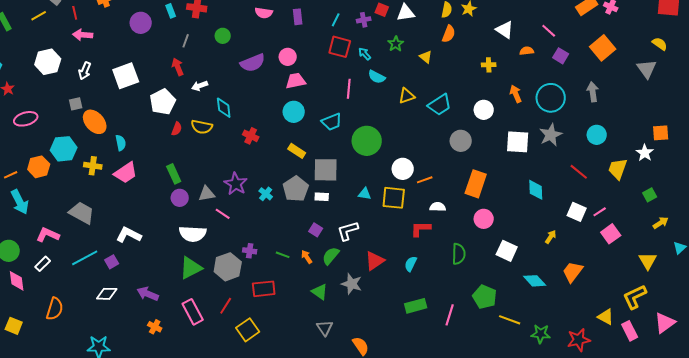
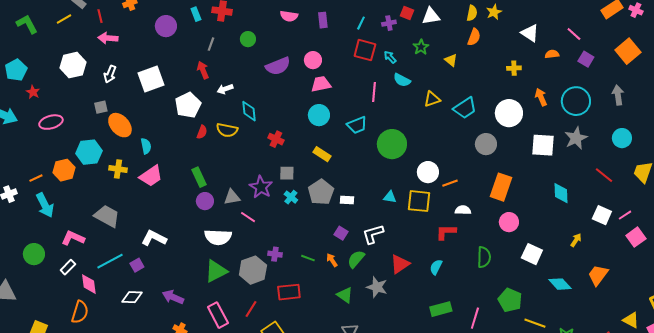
white circle: (484, 110) -> (509, 113), size x1.4
gray square: (326, 170) -> (287, 173), moved, size x0.6
pink diamond: (17, 281) -> (89, 284), moved

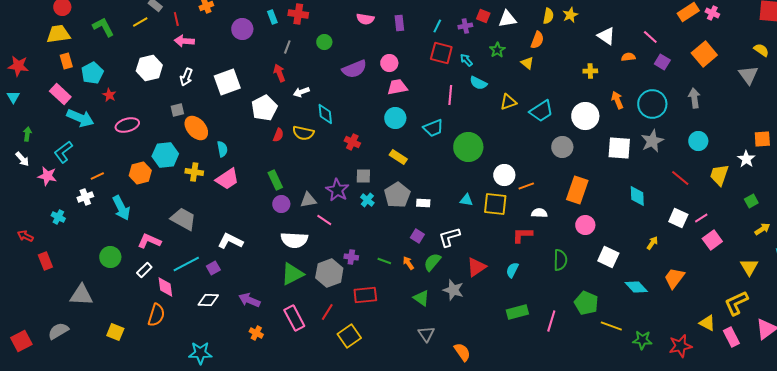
orange semicircle: (474, 37) -> (537, 40), moved
orange line: (36, 178) -> (97, 176), moved

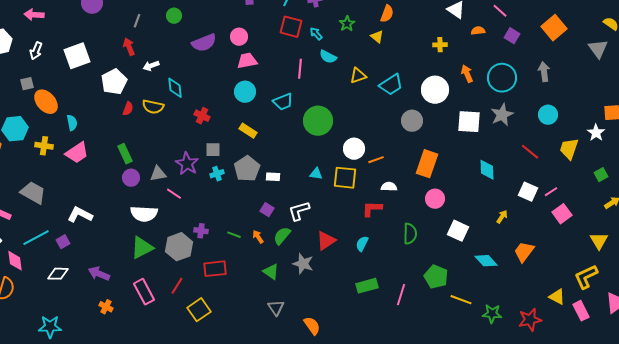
cyan cross: (367, 200) -> (217, 174), turned 32

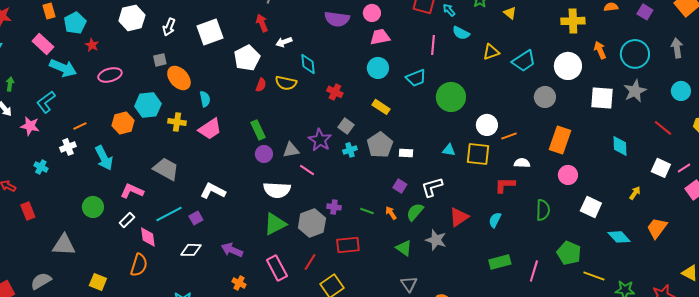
purple semicircle: (204, 43) -> (337, 19), turned 30
yellow cross: (440, 45) -> (573, 21), size x1.6
gray square: (213, 150) -> (346, 126), turned 35

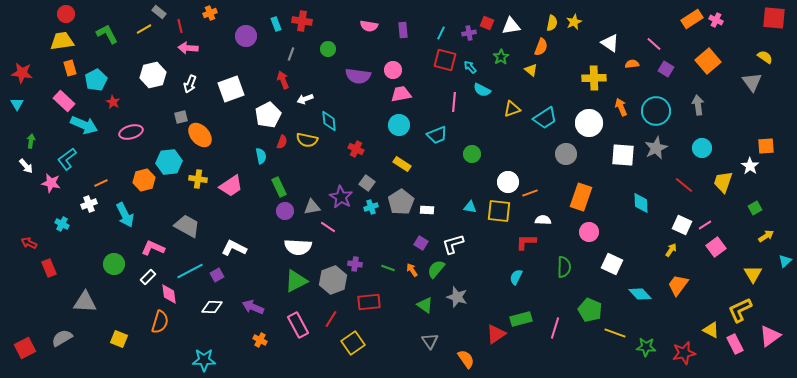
green circle: (451, 97) -> (472, 154), size x0.6
cyan semicircle: (205, 99) -> (261, 156), moved
yellow arrow: (635, 193) -> (671, 250), moved
red triangle: (459, 217) -> (496, 334), moved

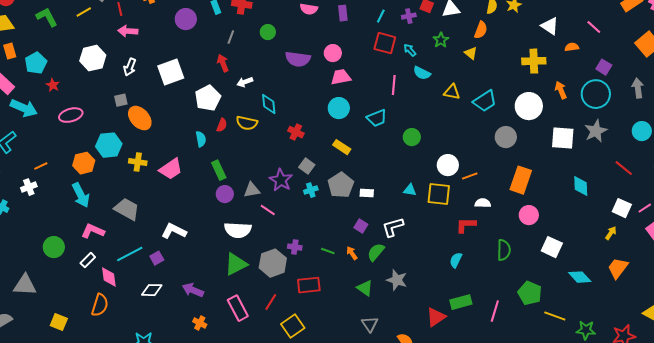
purple square: (666, 69) -> (604, 67), moved
yellow triangle: (512, 109) -> (452, 92), turned 30
cyan arrow: (125, 215) -> (81, 195), moved

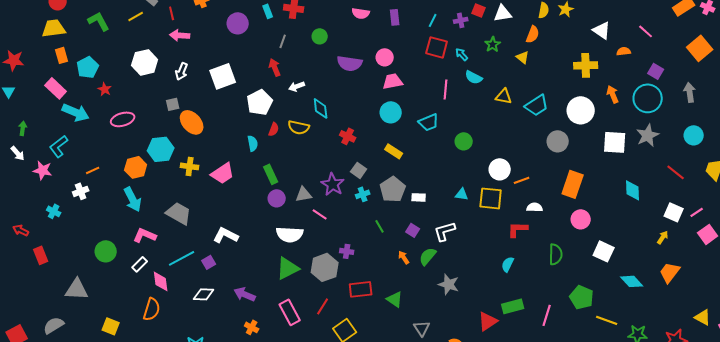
green line: (328, 251) -> (380, 226), moved, turned 40
green triangle: (365, 288) -> (395, 299), moved

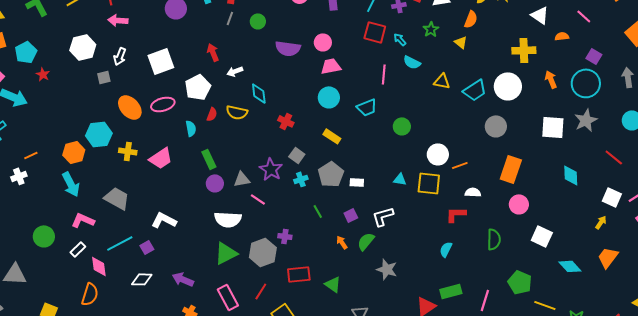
gray line: (283, 41) -> (230, 18), moved
gray square: (173, 104) -> (104, 77), moved
white circle: (581, 110) -> (508, 86), moved
pink ellipse: (123, 119) -> (163, 104), moved
purple square: (413, 230) -> (351, 215), turned 32

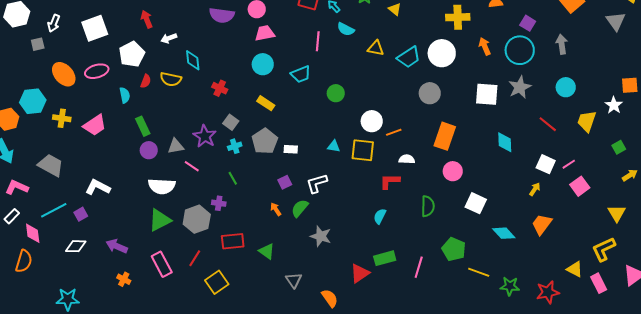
green line: (318, 211) -> (233, 178), moved

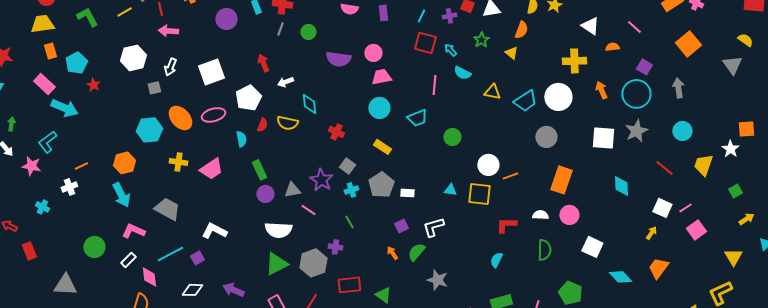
cyan hexagon: (33, 101) -> (149, 130), moved
white semicircle: (407, 159) -> (540, 215), moved

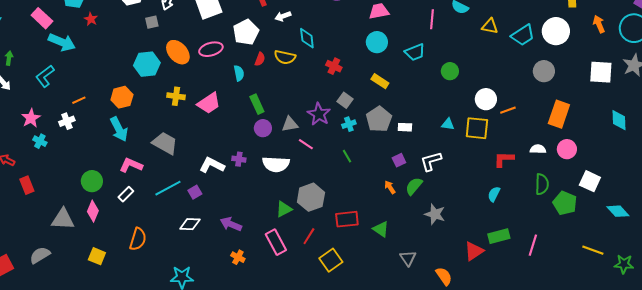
pink star: (31, 166) -> (31, 118), moved, turned 30
purple cross: (335, 247) -> (239, 159), moved
green triangle: (276, 264) -> (284, 209), moved, size x0.7
pink diamond: (149, 277) -> (93, 211), moved, turned 30
green pentagon: (570, 293) -> (565, 203), moved

